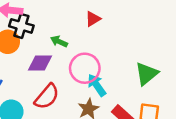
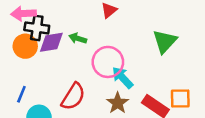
purple diamond: (40, 63) -> (51, 42), moved
green triangle: (147, 74) -> (165, 41), moved

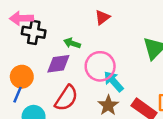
purple diamond: (51, 42) -> (58, 64), moved
orange circle: (25, 46) -> (22, 77), moved

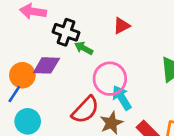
black cross: (34, 32) -> (66, 32), moved
purple diamond: (58, 64) -> (46, 65), moved
red semicircle: (66, 98) -> (85, 110), moved

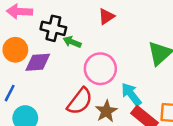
orange circle: (22, 75) -> (15, 50), moved
cyan arrow: (122, 98) -> (131, 94), moved

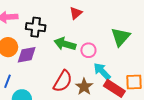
green arrow: (72, 42) -> (65, 44), moved, size x1.5
pink circle: (100, 69) -> (88, 50), moved, size x0.6

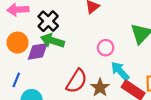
black cross: (36, 27) -> (48, 21), turned 36
green arrow: (65, 44) -> (53, 41), moved

